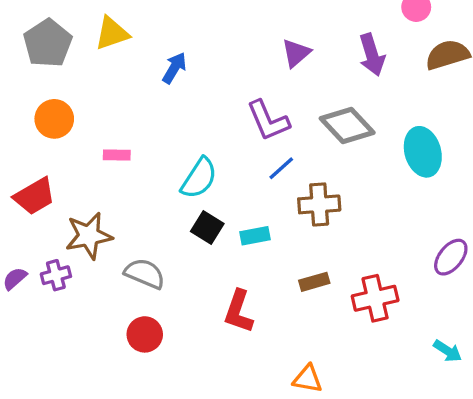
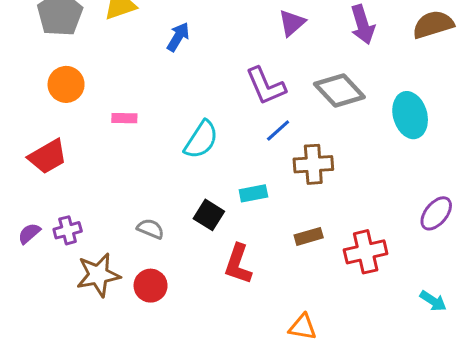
black square: (207, 227) -> (209, 215), moved
brown star: (89, 236) -> (98, 275), moved
gray semicircle: (145, 274) -> (151, 229), size x0.7

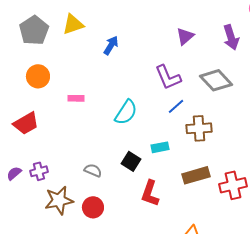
brown rectangle: (309, 236) -> (196, 175), size x1.5

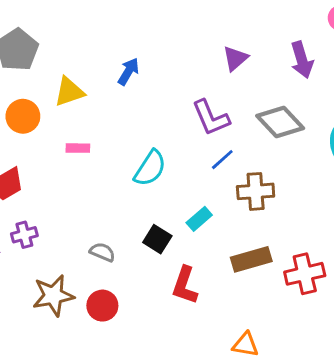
yellow triangle: (73, 24) -> (69, 92), moved
cyan rectangle: (160, 147) -> (199, 219), turned -30
purple cross: (39, 171) -> (24, 235), moved

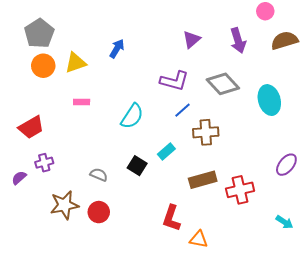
orange circle: (23, 116) -> (43, 66), moved
purple L-shape: (211, 118) -> (174, 81), turned -52
red L-shape: (185, 285) -> (171, 218), moved

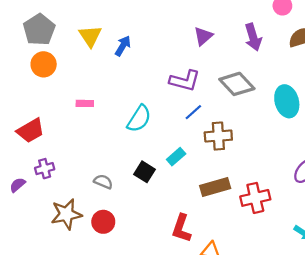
yellow triangle: (76, 63) -> (90, 36), moved, turned -45

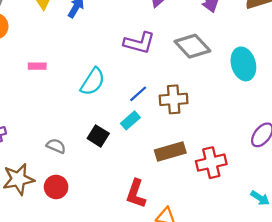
blue line: (193, 112) -> (138, 94), moved

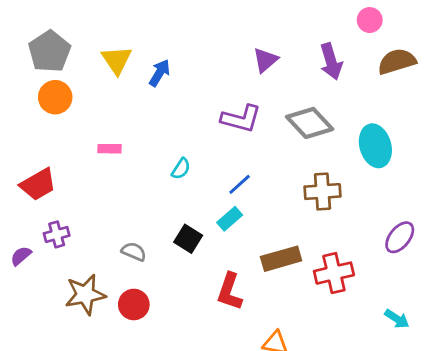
cyan semicircle: (93, 82) -> (181, 169), size x0.6
brown cross: (174, 99) -> (322, 192), moved
red L-shape: (136, 194) -> (230, 292), moved

